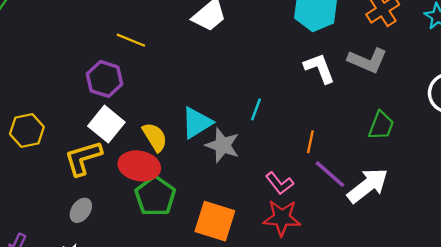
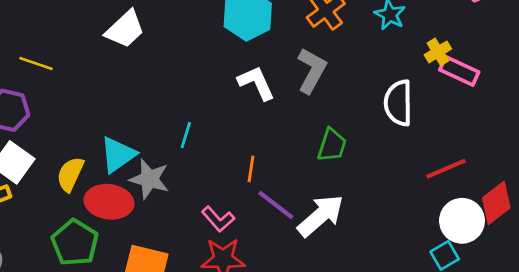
gray L-shape: (368, 60) -> (312, 71), turned -81
yellow semicircle: (155, 137) -> (70, 174), turned -120
red ellipse: (139, 166) -> (109, 202), moved

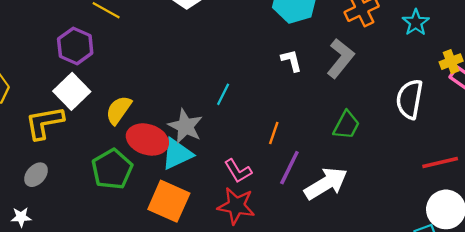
white L-shape: (256, 83) -> (291, 60), size x0.7
cyan triangle: (118, 155) -> (177, 154), moved
purple line: (276, 205) -> (289, 168), turned 68

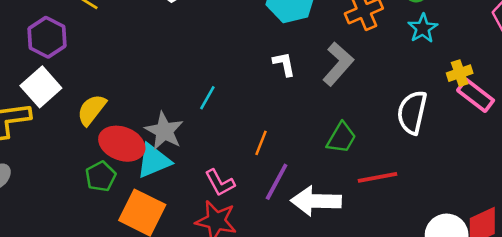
red line: (440, 162) -> (377, 177), moved
green pentagon: (112, 169) -> (101, 176), moved, size x0.7
white arrow: (326, 184) -> (316, 201), turned -150

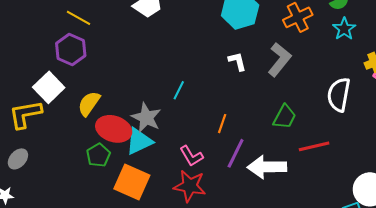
purple hexagon: (47, 37) -> (71, 50), moved

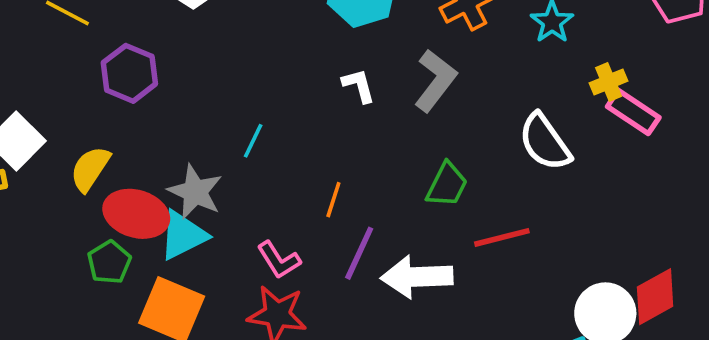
purple hexagon: (71, 50) -> (129, 73), moved
white semicircle: (339, 95) -> (545, 142), turned -44

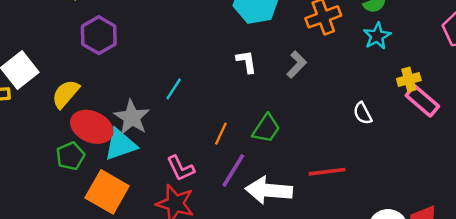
gray L-shape: (435, 81) -> (297, 65), size x0.7
white semicircle: (545, 142) -> (363, 113), size x0.6
green trapezoid: (447, 185) -> (266, 129), moved

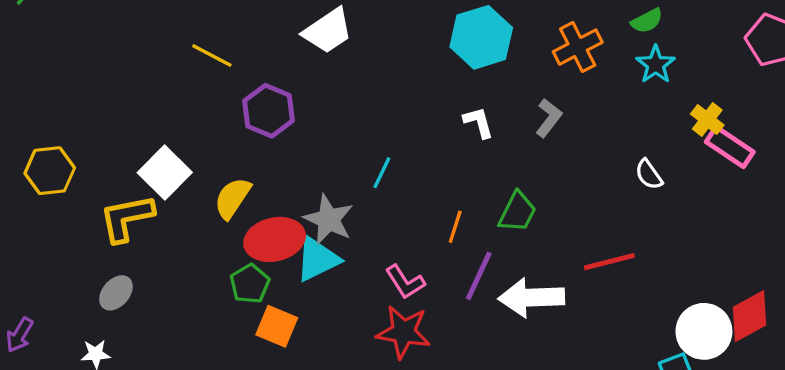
yellow cross: (409, 80) -> (707, 120), turned -30
red ellipse: (92, 127) -> (275, 239), turned -30
orange square: (107, 192) -> (277, 326), moved, size x0.7

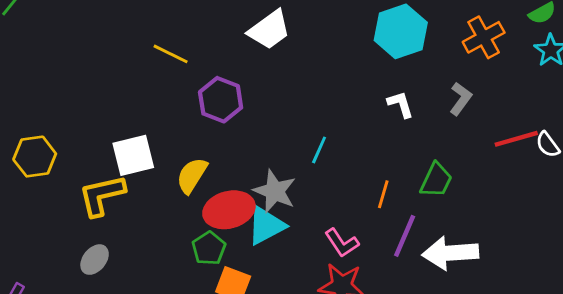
white square: (165, 173) -> (133, 155), turned 33
red line: (609, 262) -> (516, 139), moved

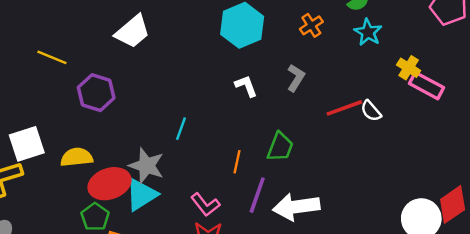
orange cross: (484, 37) -> (311, 25), size x0.7
yellow semicircle: (192, 175) -> (77, 157), turned 56

